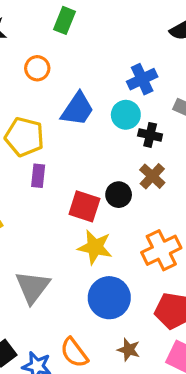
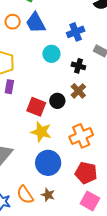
blue trapezoid: (78, 109) -> (36, 23), moved, turned 115
cyan circle: (126, 115) -> (51, 54), moved
brown star: (129, 350) -> (48, 195), moved

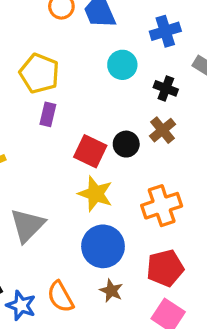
red pentagon: (86, 173) -> (165, 268), turned -30
brown star: (48, 195) -> (111, 291), moved

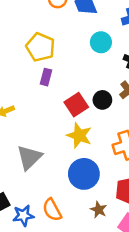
red square: (90, 151) -> (76, 105), turned 30
brown star: (111, 291) -> (99, 210), moved
blue star: (21, 305) -> (23, 215), turned -30

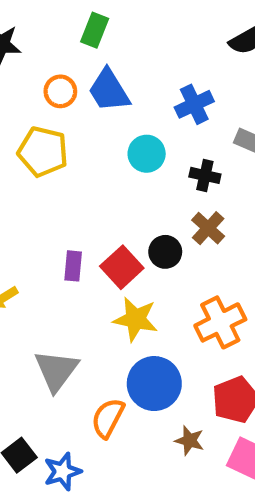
yellow pentagon: (40, 47) -> (43, 152), moved
purple rectangle: (46, 77) -> (73, 266), moved
orange semicircle: (52, 210) -> (108, 418), moved, turned 65

